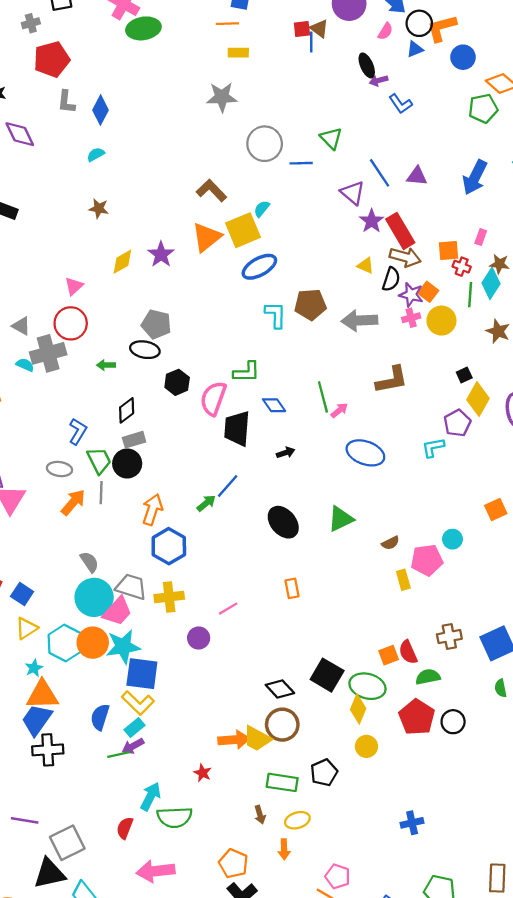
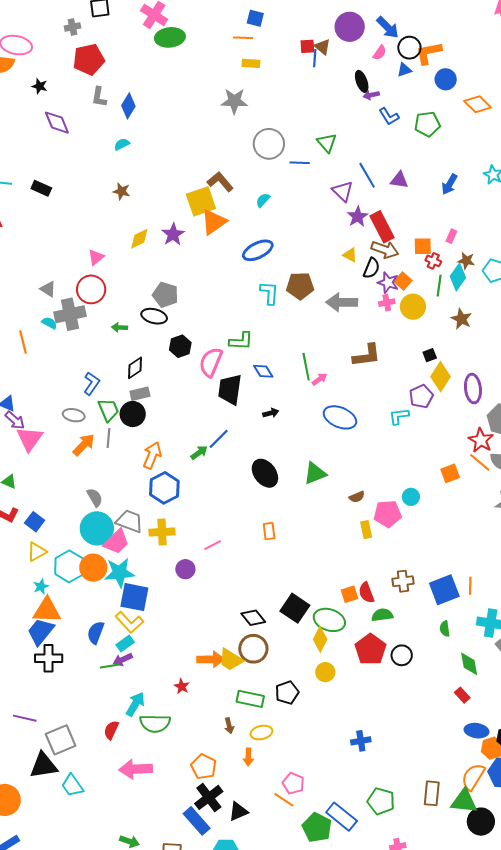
green pentagon: (483, 108) -> (427, 124), moved
blue arrow: (475, 177) -> (449, 184), size x0.7
yellow square: (243, 230) -> (201, 201), moved

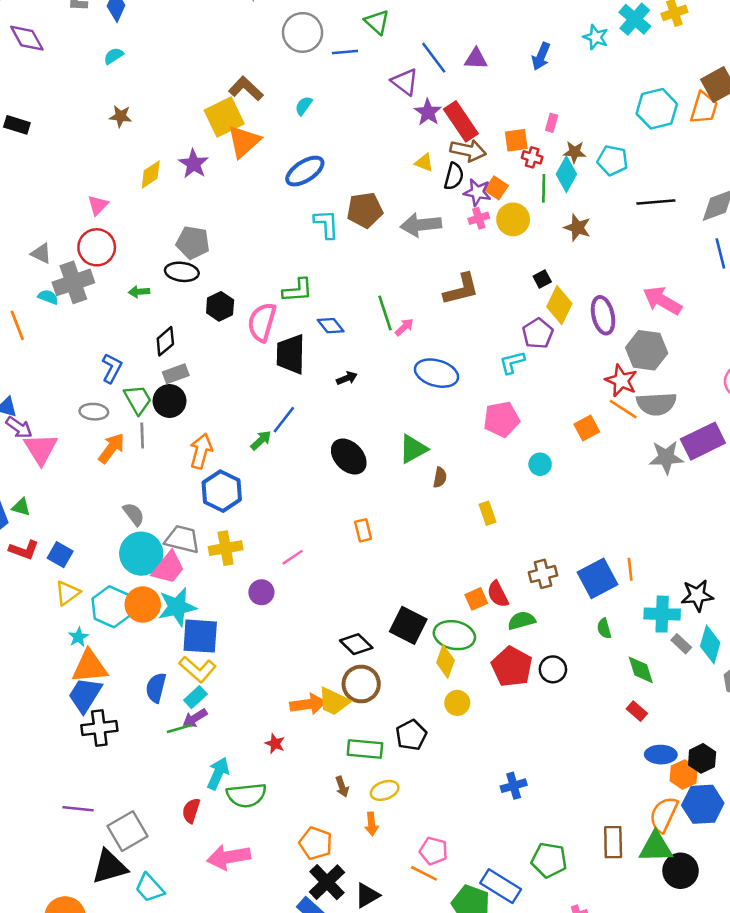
brown semicircle: (357, 497) -> (440, 477), moved, turned -49
pink pentagon: (388, 514) -> (501, 419), moved

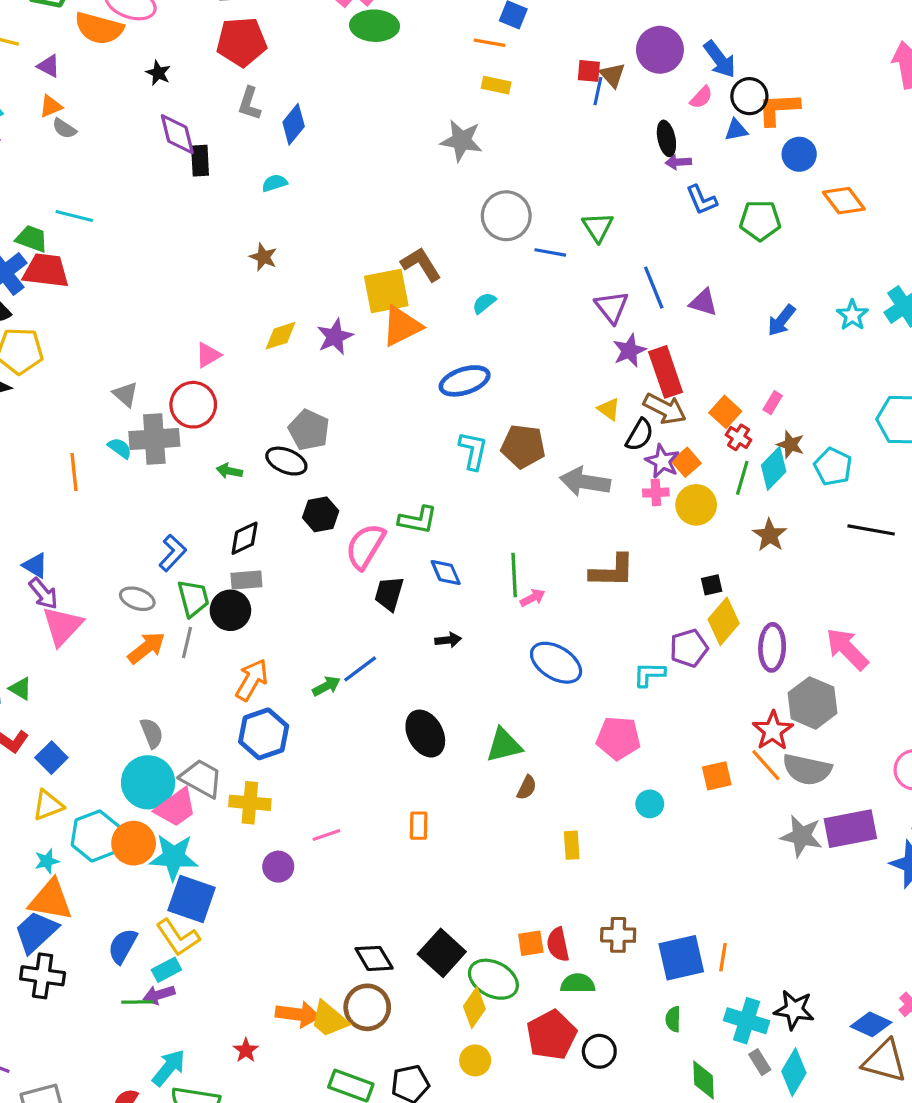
black rectangle: (17, 125) -> (200, 161), moved, turned 55
orange square: (516, 140) -> (725, 412), turned 35
black trapezoid: (291, 354) -> (389, 594), size x0.7

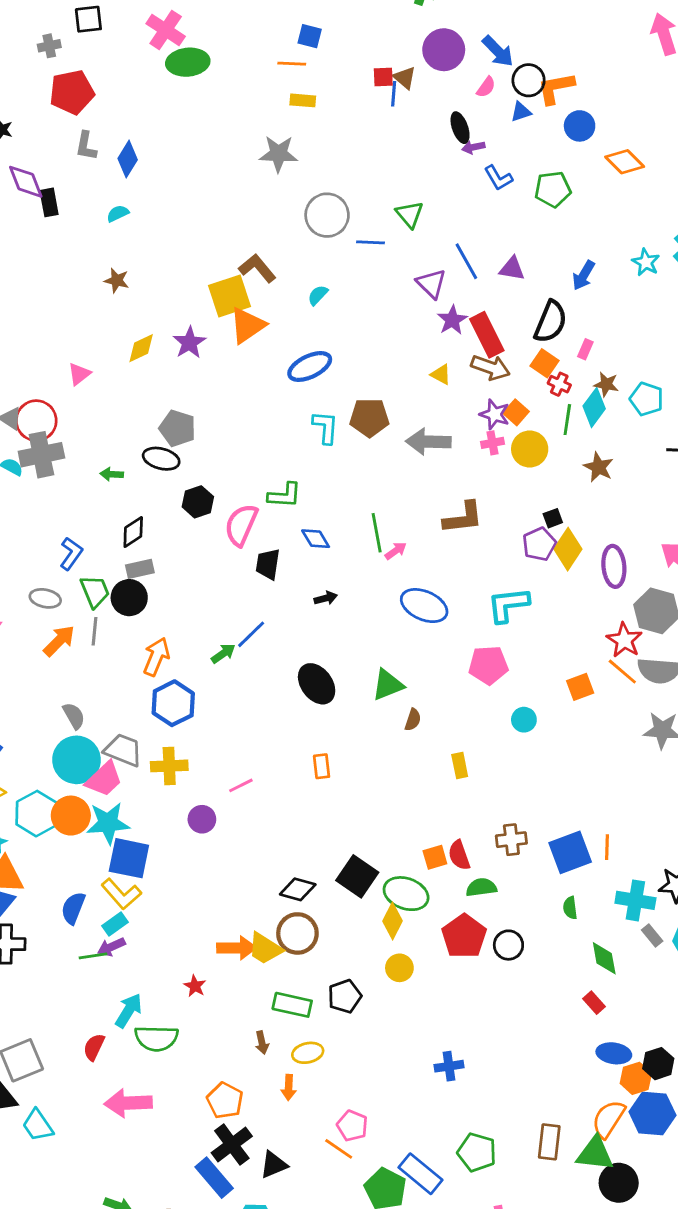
red circle: (193, 405) -> (36, 421), moved
black semicircle: (640, 435) -> (551, 322), moved, size x1.4
purple pentagon: (689, 648) -> (539, 544), moved
cyan L-shape: (649, 674) -> (508, 605), size x1.5
black diamond: (374, 958) -> (298, 889), turned -36

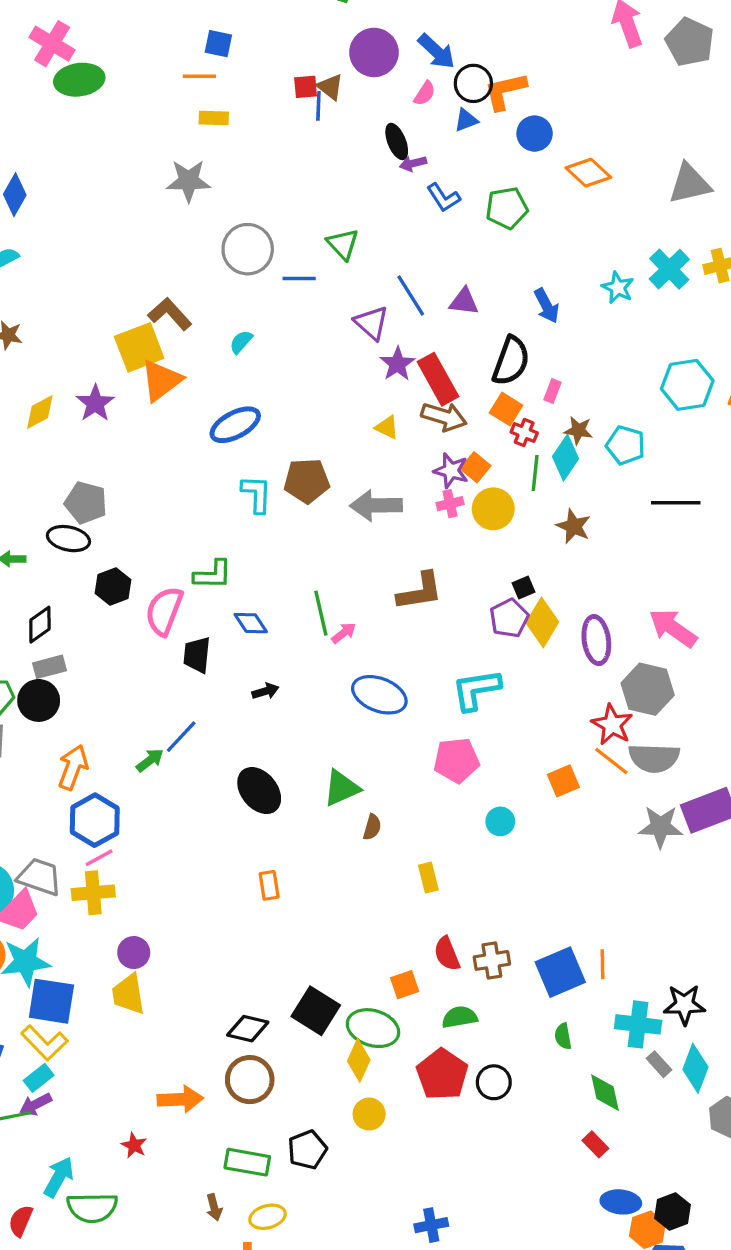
blue arrow: (583, 275) -> (547, 306), turned -56
pink line: (241, 785) -> (99, 858), moved
red semicircle: (459, 855) -> (447, 954), moved
yellow trapezoid: (265, 949) -> (128, 994), moved, turned 51

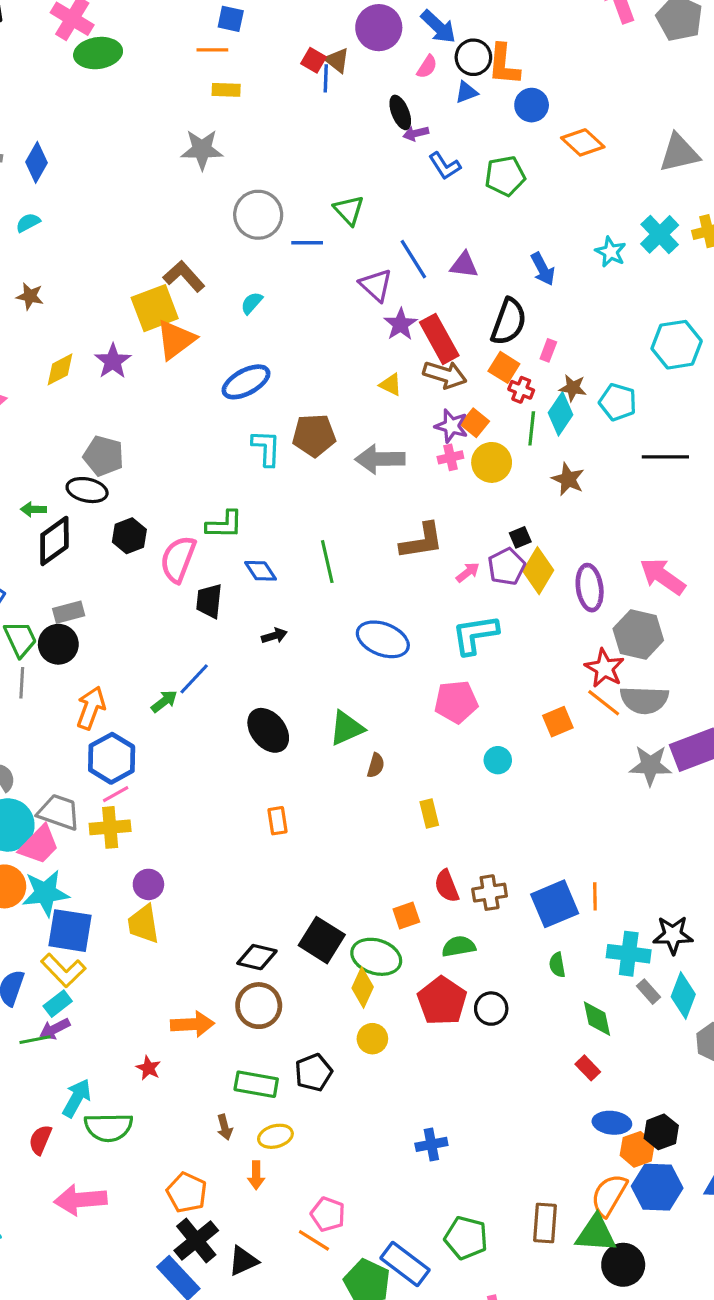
red square: (306, 87) -> (314, 60), turned 35
orange L-shape: (505, 91) -> (504, 65), turned -72
black diamond: (40, 625) -> (54, 541), moved, size x1.4
pink arrow: (344, 633) -> (468, 572), moved

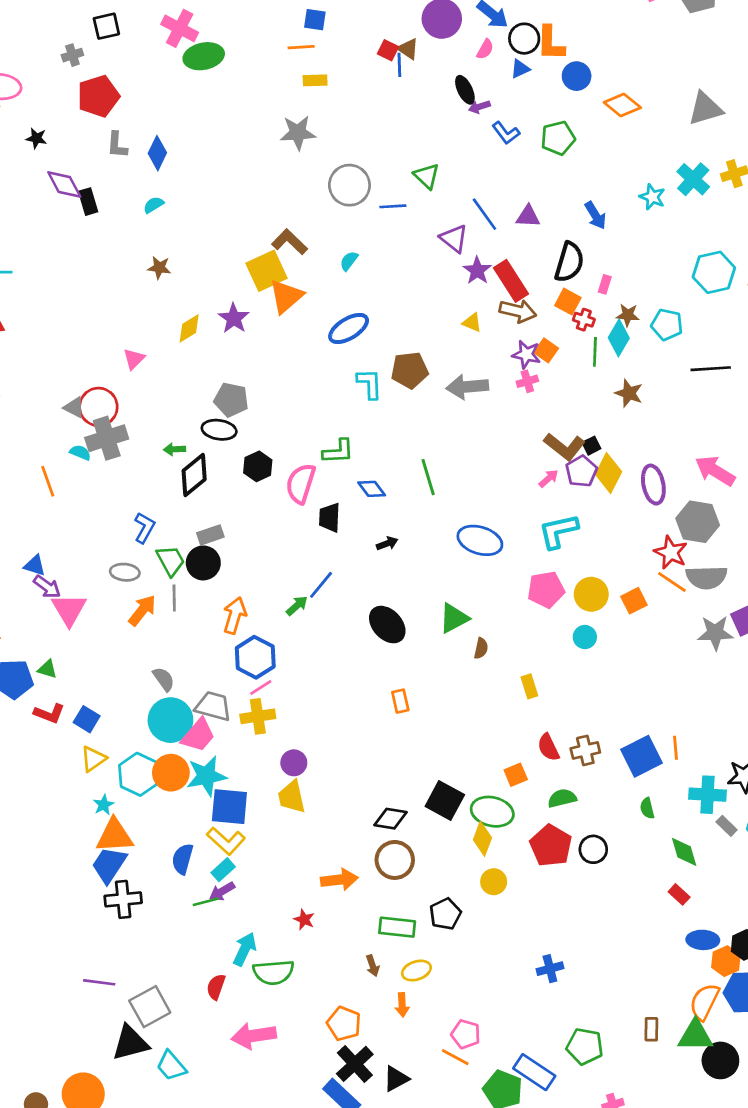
yellow circle: (492, 462) -> (591, 594), moved
brown L-shape: (422, 541) -> (564, 447), moved, turned 51
brown rectangle: (545, 1223) -> (651, 1029), size x0.7

